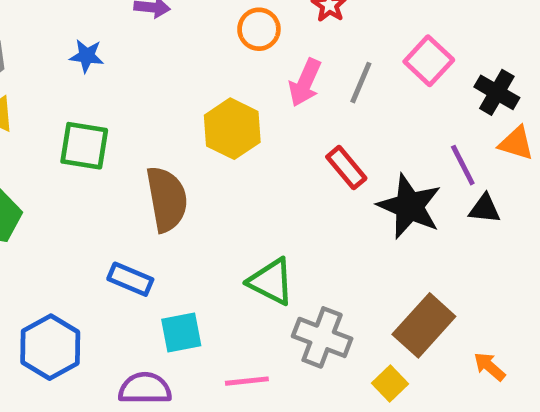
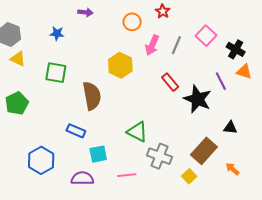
black triangle: (485, 209) -> (230, 128), moved

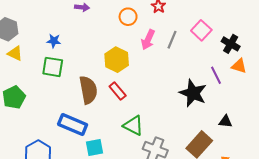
blue star: (57, 33) -> (54, 41), moved
red rectangle: (170, 82) -> (118, 91), moved
blue rectangle: (76, 131) -> (73, 125), size x1.5

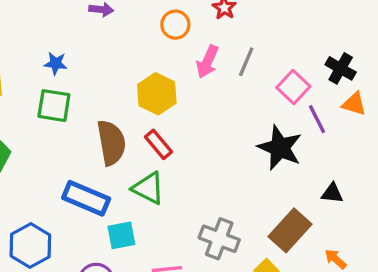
pink square: (201, 30) -> (293, 87), moved
green triangle: (133, 126) -> (148, 188), moved

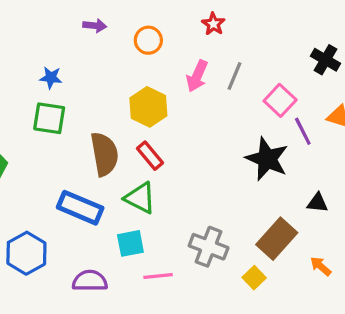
orange circle: (175, 25) -> (148, 40), moved
black cross: (341, 68) -> (326, 60), moved
cyan square: (121, 235) -> (130, 243), moved

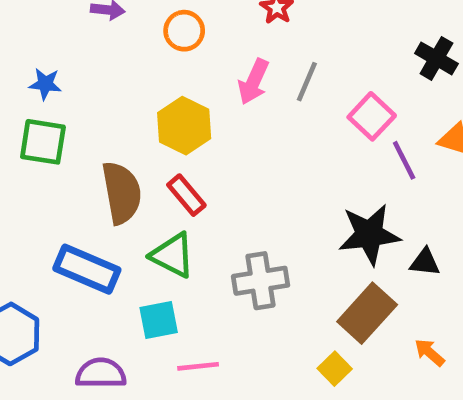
black star: (267, 159) -> (369, 234), moved, turned -30
gray cross: (209, 247) -> (261, 281), moved, turned -30

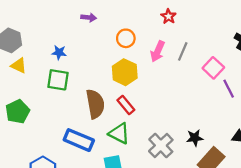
orange circle: (184, 31) -> (126, 38), moved
black star: (369, 234) -> (195, 138), moved, size x0.6
gray cross: (261, 281) -> (161, 145), turned -35

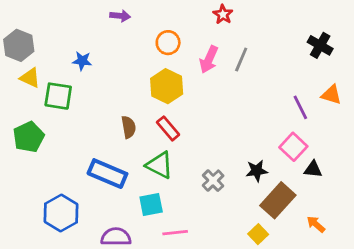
pink square: (213, 68) -> (293, 147), moved
green square: (58, 80) -> (58, 96), moved
brown semicircle: (95, 104) -> (129, 127), size x0.6
gray cross: (161, 145) -> (213, 181), size x0.7

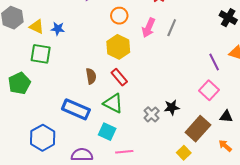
yellow triangle: (30, 78) -> (37, 27), moved
black triangle: (313, 169) -> (226, 116), moved
black star: (257, 171) -> (172, 107), moved
cyan square: (151, 205) -> (107, 132), turned 36

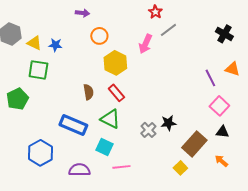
orange circle: (119, 16) -> (99, 36), moved
gray line: (172, 28) -> (168, 30), moved, turned 30
pink square: (209, 90) -> (219, 106), moved

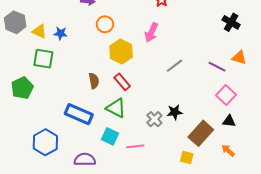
gray line: (168, 30) -> (175, 66), moved
purple line: (210, 78) -> (217, 67), turned -36
pink line: (121, 167) -> (135, 146), moved
yellow square: (180, 168) -> (187, 157), turned -32

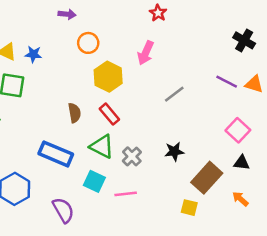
purple line: (217, 67) -> (227, 82), moved
gray cross: (154, 119) -> (132, 156), moved
purple semicircle: (85, 160) -> (63, 210), turned 60

